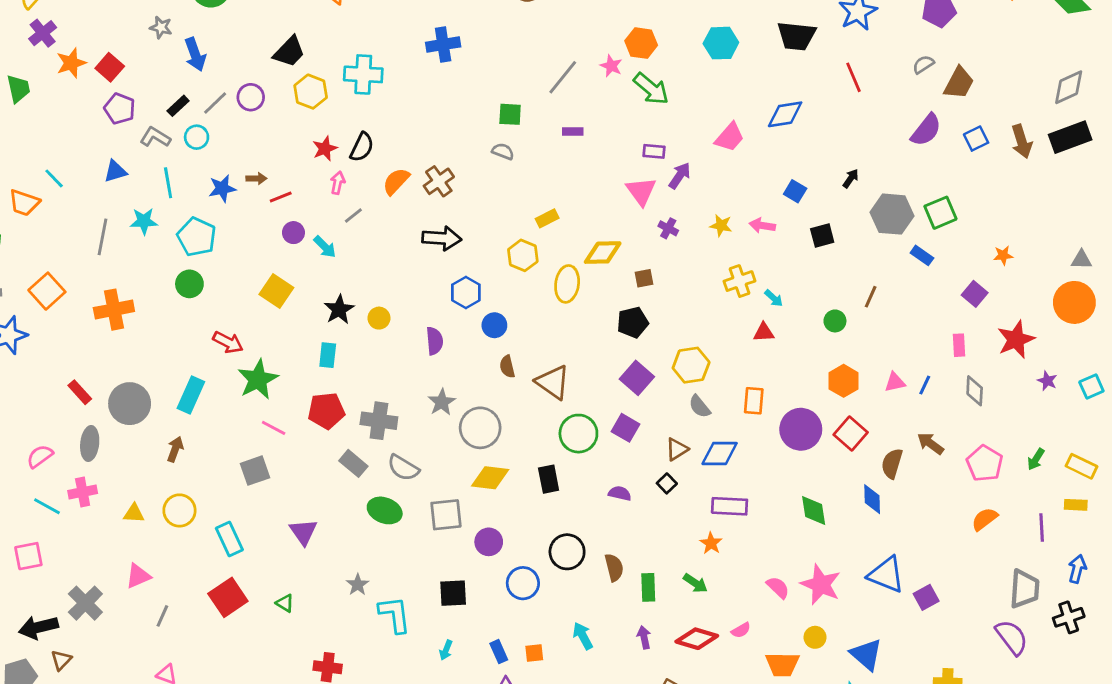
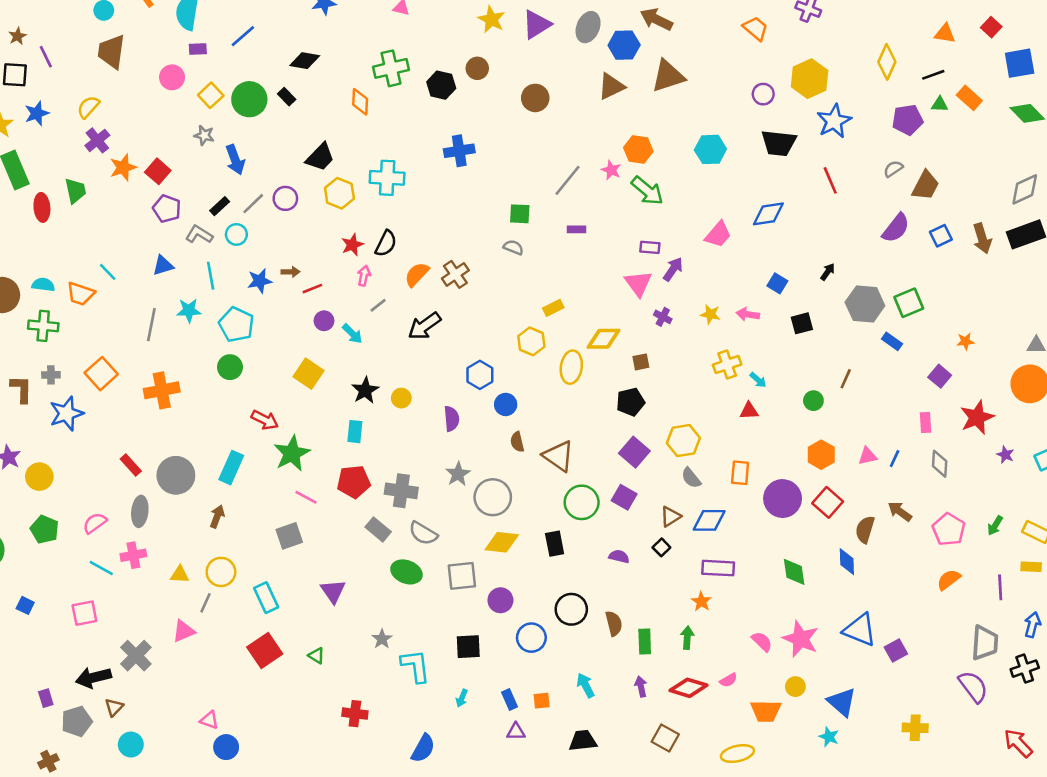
black arrow: (442, 238) -> (424, 326), moved, turned 140
green arrow: (695, 583) -> (687, 638), turned -120
gray line: (162, 616) -> (206, 603), moved

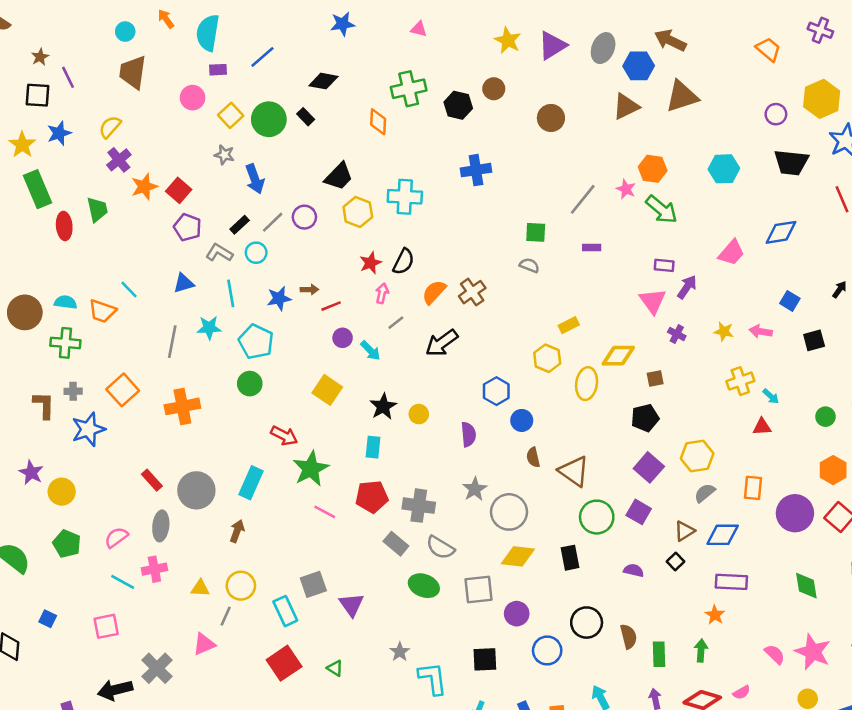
gray semicircle: (691, 478) -> (705, 493), turned 90
gray square: (289, 536) -> (313, 584), moved

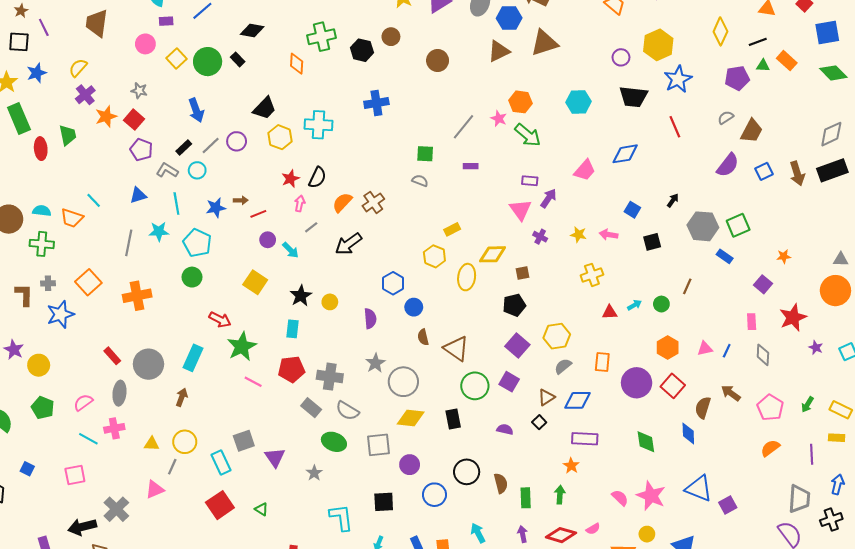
gray star: (224, 155) -> (139, 91), moved
cyan arrow: (771, 396) -> (634, 305), moved, turned -72
gray star: (400, 652) -> (314, 473), moved

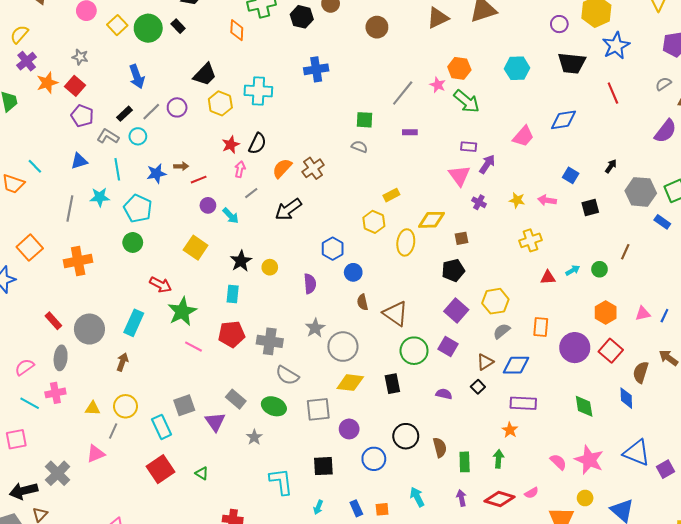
gray rectangle: (311, 408) -> (236, 399), moved

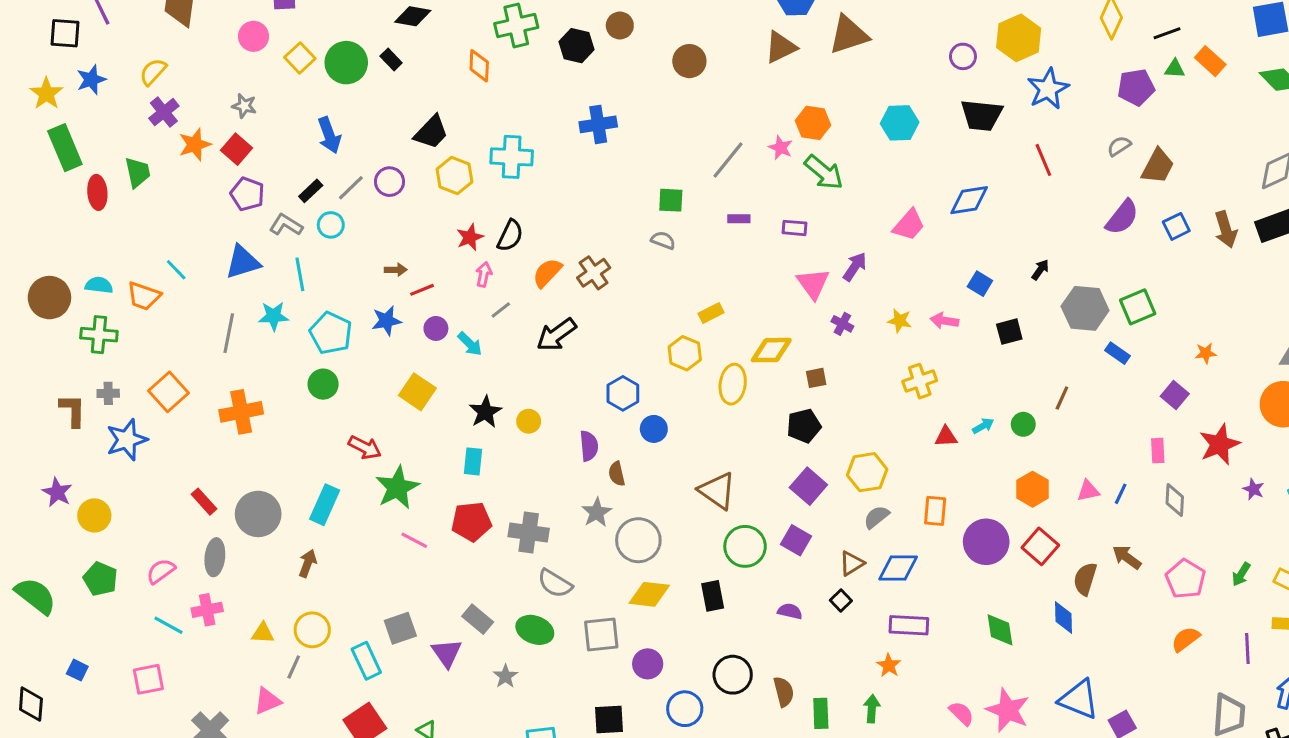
purple rectangle: (469, 147) -> (794, 228), moved
blue triangle: (79, 161) -> (243, 262), size x1.4
blue star: (156, 173) -> (386, 321), moved
brown semicircle: (362, 302) -> (617, 474), moved

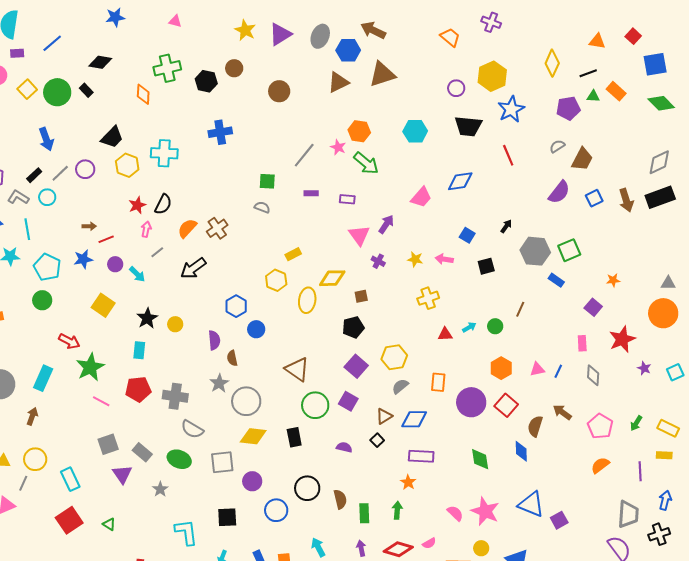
gray square: (400, 628) -> (108, 444), moved

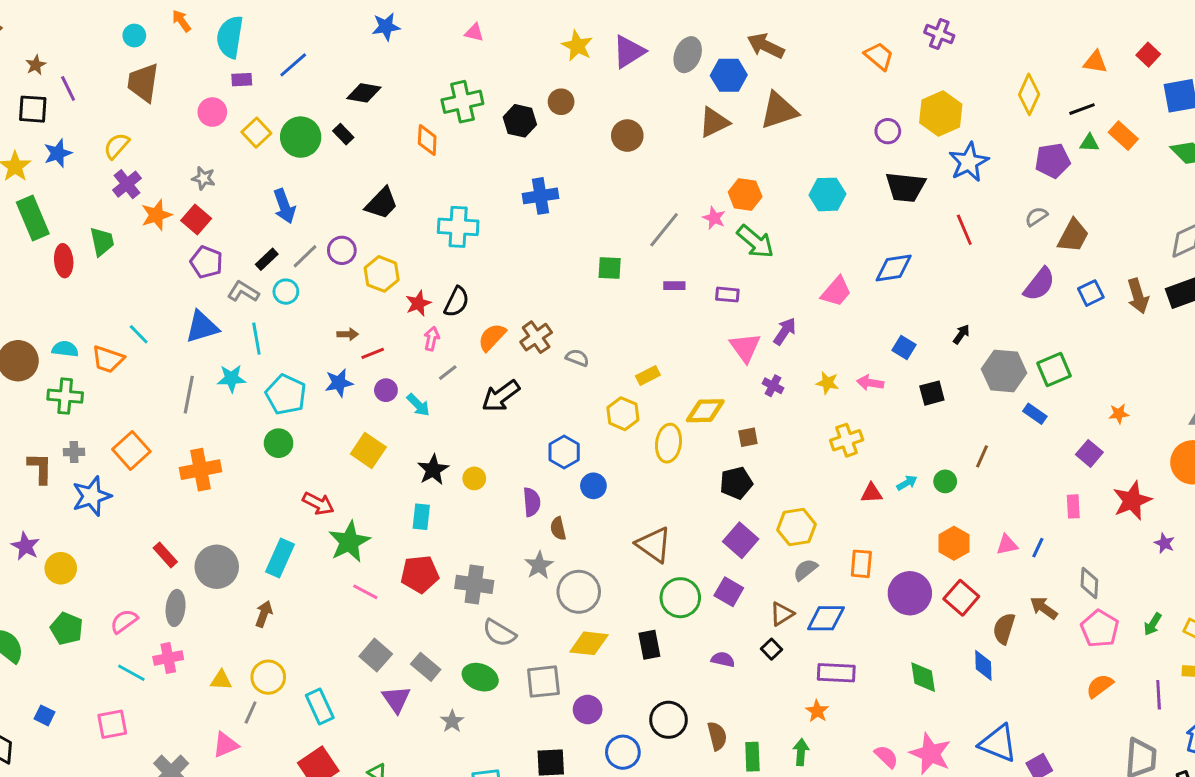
yellow hexagon: (127, 165) -> (382, 274), moved
gray semicircle: (262, 207) -> (577, 358), moved
gray diamond: (593, 375) -> (1089, 583), moved
gray square: (108, 444) -> (376, 655), turned -30

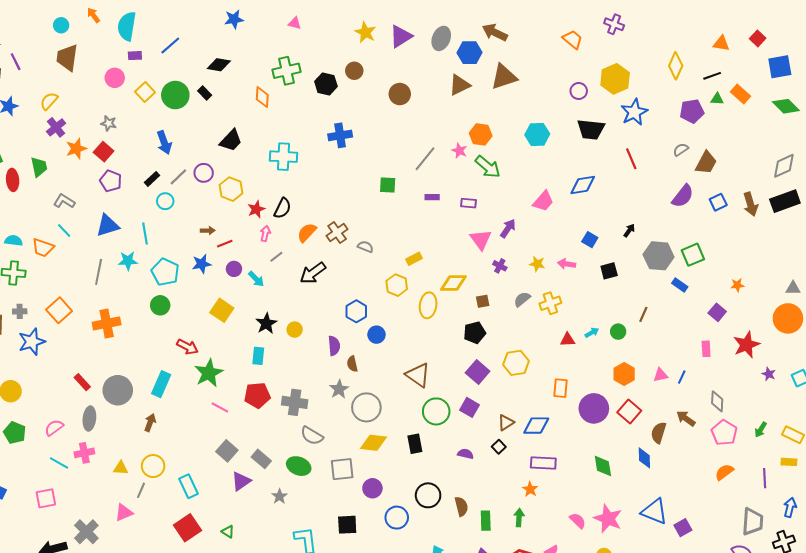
gray L-shape: (243, 292) -> (64, 201), moved
gray semicircle: (805, 570) -> (522, 299), moved
purple triangle: (396, 699) -> (241, 481), turned 30

